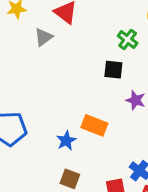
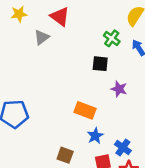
blue star: (66, 141) -> (95, 136), moved

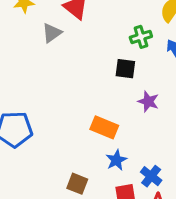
green cross: (112, 38) -> (141, 37), turned 35

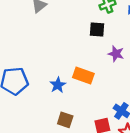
blue star: (116, 160) -> (58, 85), moved

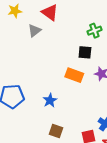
orange rectangle: (83, 76) -> (74, 75), moved

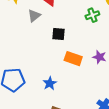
black square: (85, 52) -> (58, 34), moved

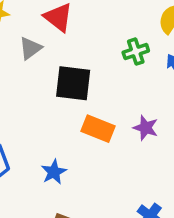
black square: (58, 34) -> (73, 83), size x1.5

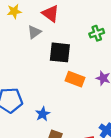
blue star: (54, 172) -> (43, 114), moved

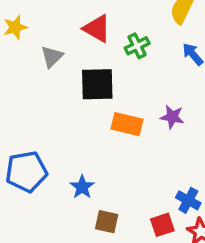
red triangle: (51, 14) -> (97, 29), moved
green cross: (97, 33) -> (137, 46), moved

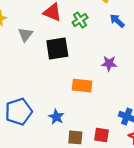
orange rectangle: (127, 124) -> (82, 86), moved
red square: (162, 225) -> (102, 135), moved, turned 35

